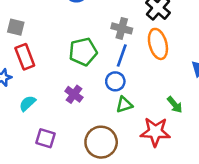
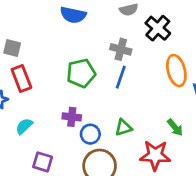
orange ellipse: (158, 44) -> (176, 71), moved
blue circle: (115, 81) -> (90, 134), moved
purple cross: (74, 94) -> (72, 117), turned -30

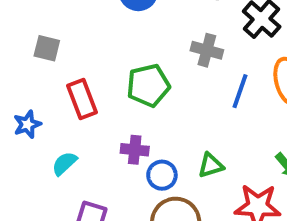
blue line: (121, 77) -> (240, 91), moved
red rectangle: (21, 78) -> (82, 99), moved

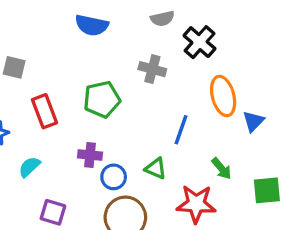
blue line: (240, 91) -> (181, 130), moved
green triangle: (211, 165) -> (156, 168), turned 40

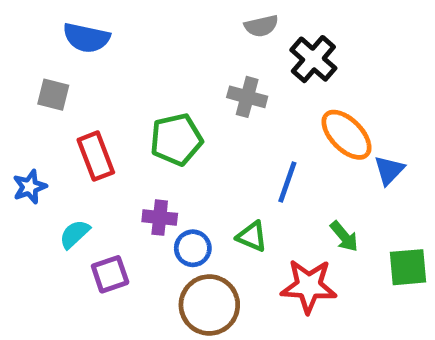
blue semicircle: (92, 25) -> (86, 38), moved
orange ellipse: (223, 96) -> (347, 135), turned -30
purple square: (53, 212) -> (110, 274), moved, turned -36

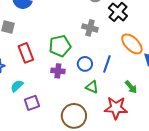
purple cross: (160, 218) -> (58, 71), moved
blue circle: (193, 248) -> (85, 64), moved

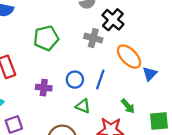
gray cross: (90, 28) -> (93, 38), moved
green pentagon: (60, 46) -> (46, 38), moved

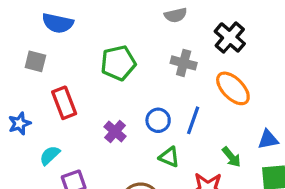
black cross: (113, 20) -> (230, 37), moved
blue triangle: (150, 74) -> (268, 139), moved, turned 35
purple cross: (44, 88) -> (115, 131), turned 35

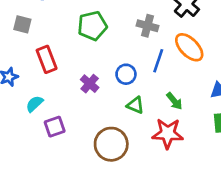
blue line: (193, 120) -> (158, 61), moved
green arrow: (231, 157) -> (174, 101), moved

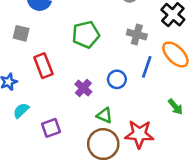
green arrow: (174, 101) -> (175, 107), moved
cyan semicircle: (34, 104) -> (21, 110), moved
green triangle: (135, 105) -> (104, 115), moved
red star: (168, 133) -> (139, 134), moved

